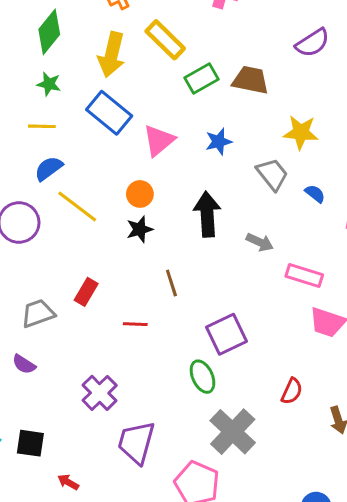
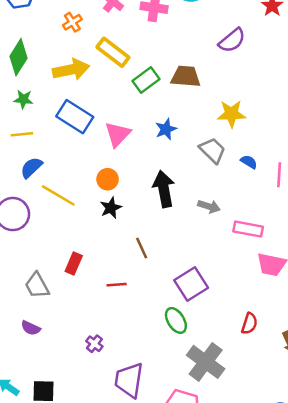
yellow arrow: (112, 55) -> (71, 70), turned -108
gray trapezoid: (38, 313) -> (37, 286), turned -92
purple cross: (100, 393) -> (94, 344), size x0.6

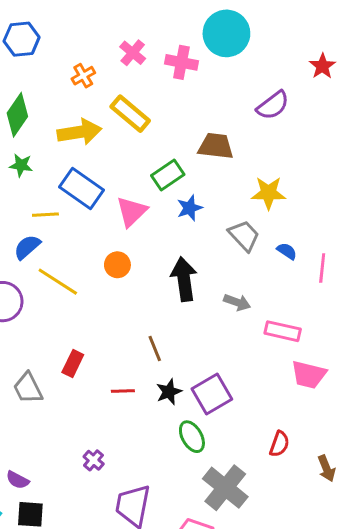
green rectangle: (146, 80) -> (168, 175), moved
yellow line: (22, 134) -> (45, 215), moved
black star: (111, 208) -> (169, 392), moved
purple semicircle: (31, 328) -> (18, 480), moved

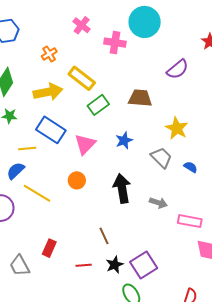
pink cross: (133, 53) -> (82, 25), moved
green rectangle: (168, 175) -> (98, 105), moved
yellow star: (268, 193) -> (177, 128), turned 30

